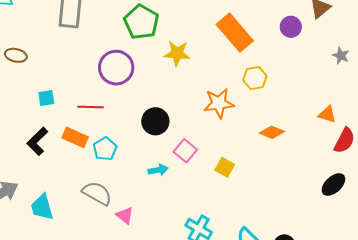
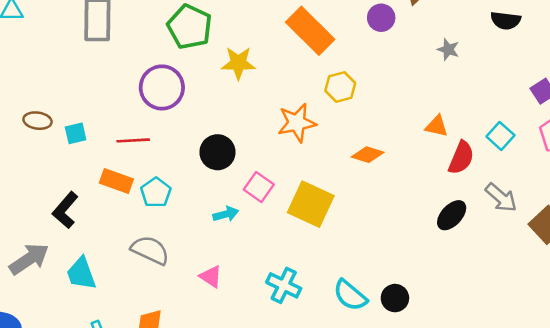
brown ellipse: (16, 55) -> (38, 121), moved
black L-shape: (37, 141) -> (65, 210), moved
yellow square: (225, 167) -> (311, 204), size x1.8
pink triangle: (125, 215) -> (211, 277), moved

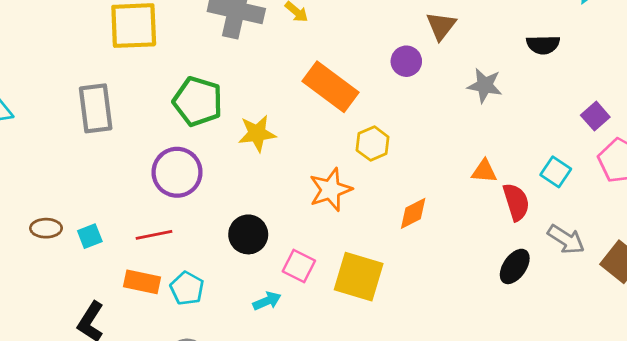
gray star: (448, 49) -> (485, 85), size x1.4
orange diamond: (368, 155) -> (413, 213), turned -36
red semicircle: (461, 158) -> (516, 202), turned -32

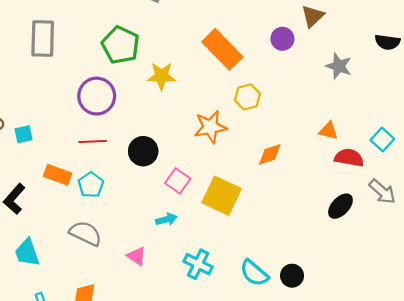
red semicircle: (516, 202) -> (349, 158), turned -72
red line: (154, 235) -> (93, 141), moved
cyan arrow: (267, 301) -> (166, 219), moved

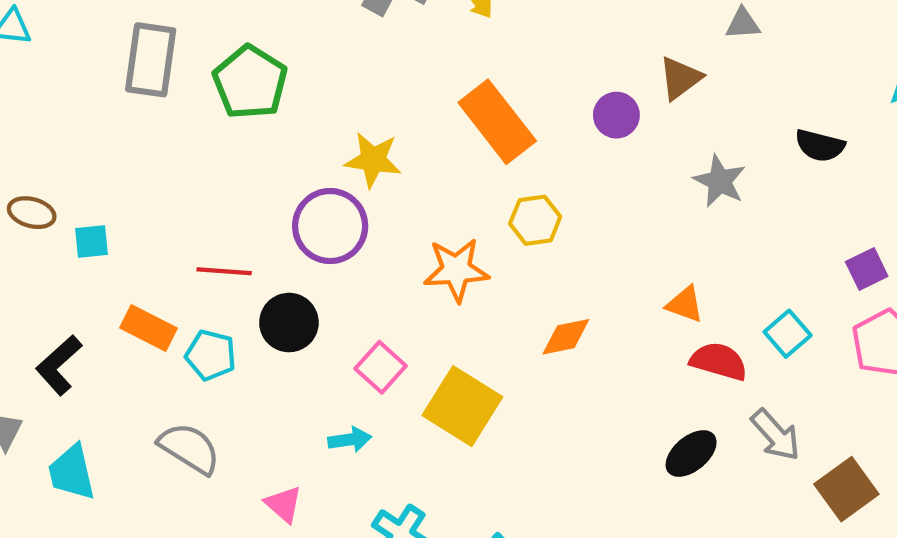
green pentagon: (121, 45) -> (250, 82), moved
purple circle: (97, 96) -> (330, 226), moved
black circle: (143, 151) -> (289, 323), moved
cyan pentagon: (91, 185) -> (211, 355), turned -30

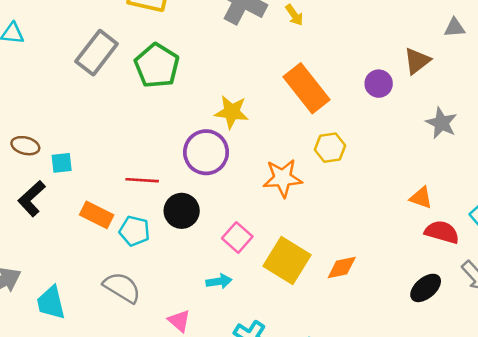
gray rectangle: (151, 60) -> (97, 53), turned 30
orange diamond: (566, 337) -> (342, 267), moved
black L-shape: (59, 365) -> (32, 199), moved

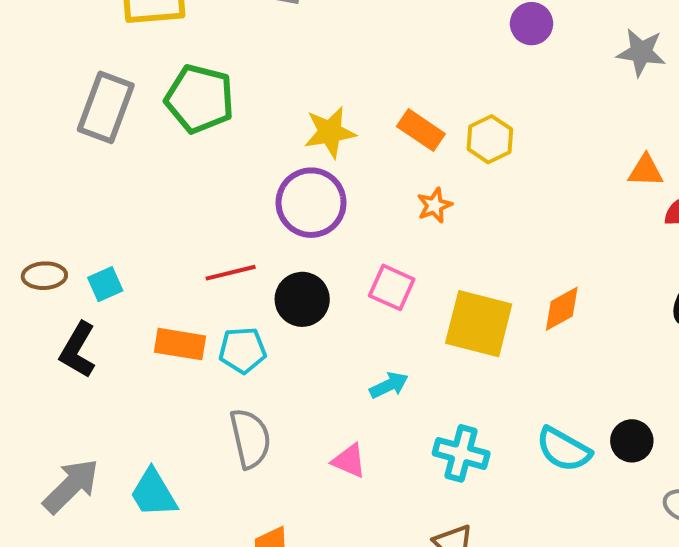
orange rectangle: (307, 88) -> (421, 130), moved, size x0.6
orange star: (283, 178) -> (435, 205), size x0.6
pink square: (237, 237) -> (392, 287), moved
gray semicircle: (122, 287) -> (250, 438), turned 63

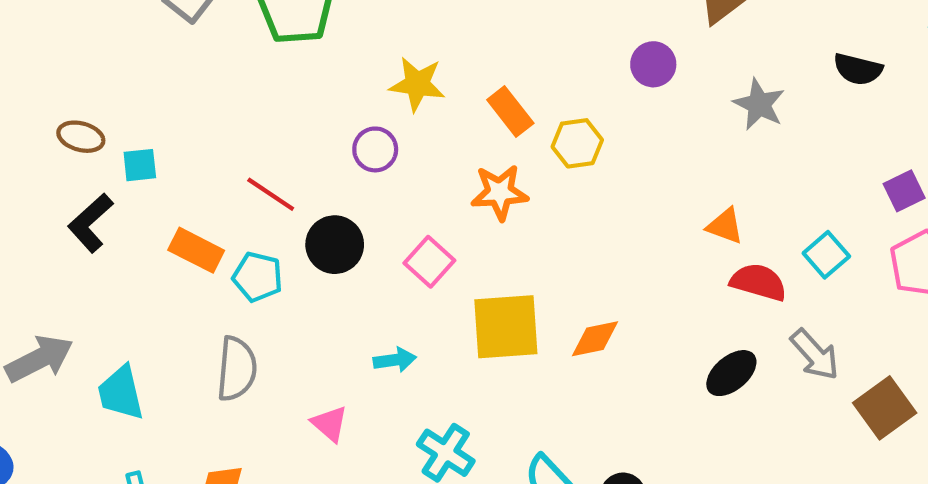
purple circle: (531, 24) -> (653, 64), moved
purple circle: (311, 203) -> (375, 149), size x0.6
orange star: (435, 205) -> (500, 192), size x1.5
red line: (231, 273) -> (271, 194), turned 30
yellow square: (479, 324) -> (506, 327), turned -36

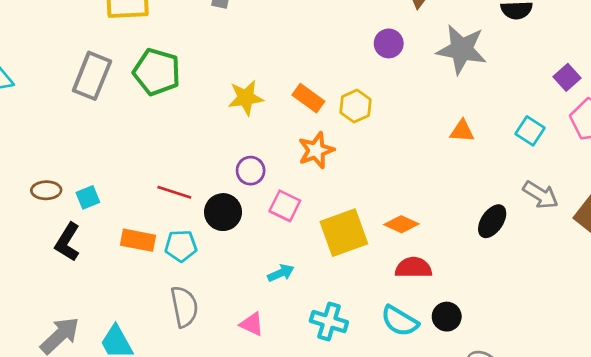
gray star: (759, 104) -> (462, 49), size x1.5
purple circle: (375, 149) -> (251, 171), moved
red semicircle: (758, 282) -> (413, 268), moved
orange diamond: (595, 339) -> (401, 224), turned 52

